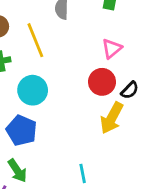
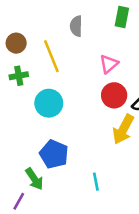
pink triangle: (112, 49) -> (109, 64), moved
blue pentagon: (22, 130) -> (54, 154), moved

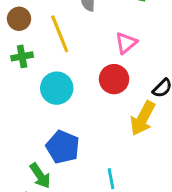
red circle: (114, 95) -> (114, 79), moved

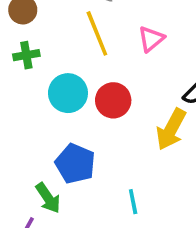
yellow line: (60, 34) -> (97, 33), moved
red circle: (114, 79) -> (113, 100), moved

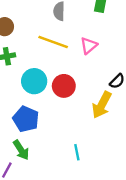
yellow line: (97, 33) -> (53, 42), turned -48
blue pentagon: (75, 164) -> (26, 119), moved

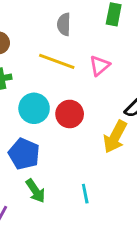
green arrow: (21, 150) -> (35, 191), moved

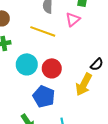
pink triangle: (99, 66) -> (73, 19), moved
blue pentagon: (24, 154) -> (44, 96), moved

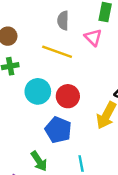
pink triangle: (73, 19) -> (93, 37), turned -35

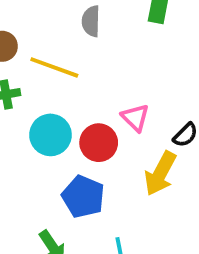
pink triangle: (93, 37) -> (135, 118), moved
yellow line: (57, 52) -> (54, 67), moved

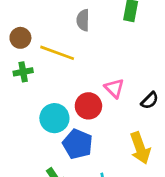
cyan circle: (50, 135) -> (54, 118), moved
yellow arrow: (160, 173) -> (140, 148), moved, turned -48

